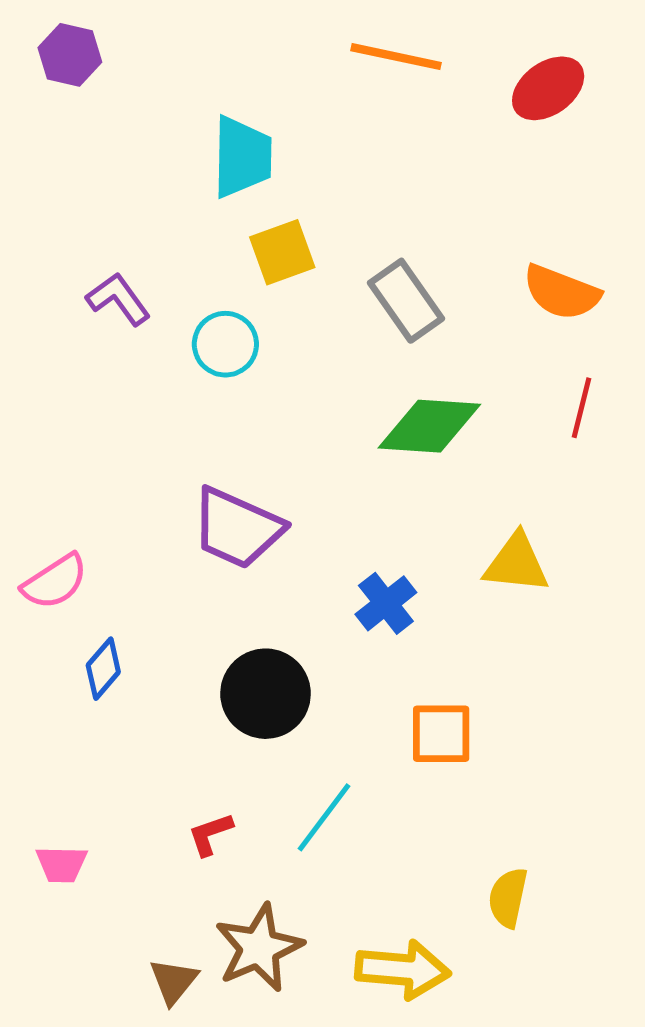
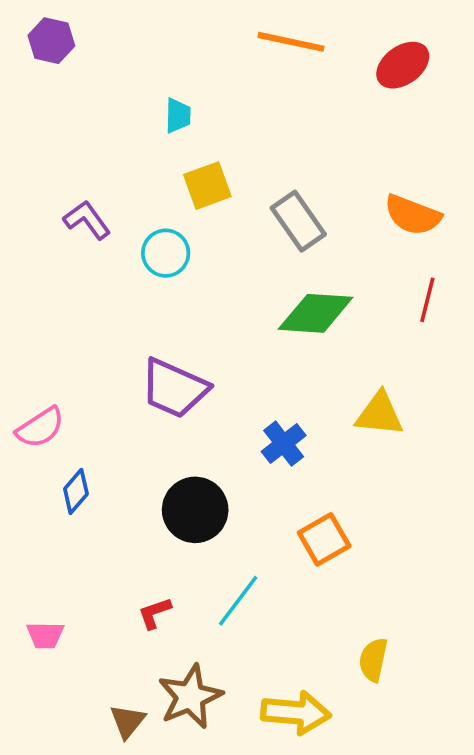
cyan trapezoid: (242, 157) -> (178, 115), size x0.6
orange square: (441, 734) -> (324, 539), turned -30

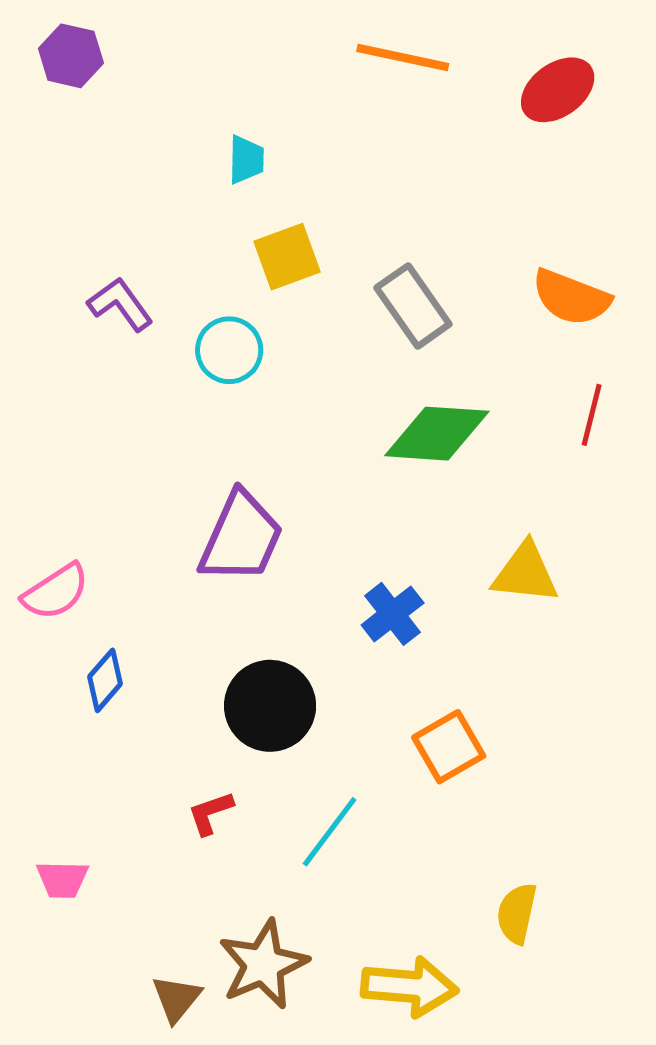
purple trapezoid: (174, 388) -> (241, 537), turned -90
red L-shape: (155, 613) -> (210, 813), moved

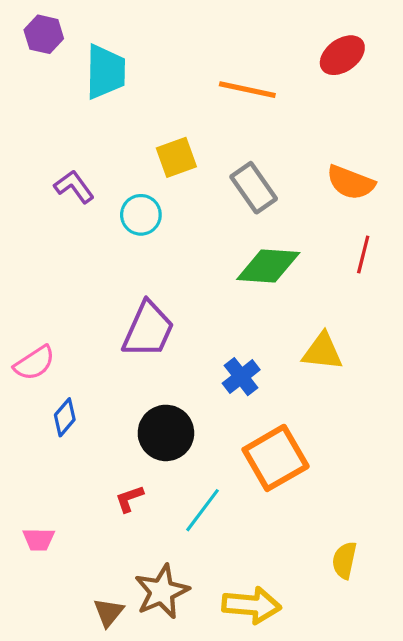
orange line: (403, 58) -> (247, 90), moved
cyan trapezoid: (246, 160) -> (105, 72), moved, size x1.8
orange square: (449, 747) -> (276, 458), size x1.5
yellow semicircle: (517, 913) -> (344, 560), moved

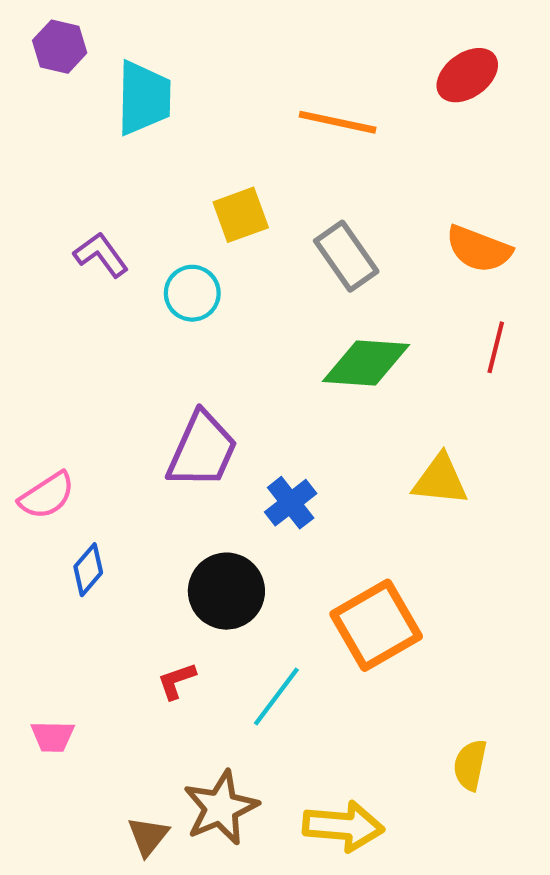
blue cross: (241, 377) -> (291, 503), moved

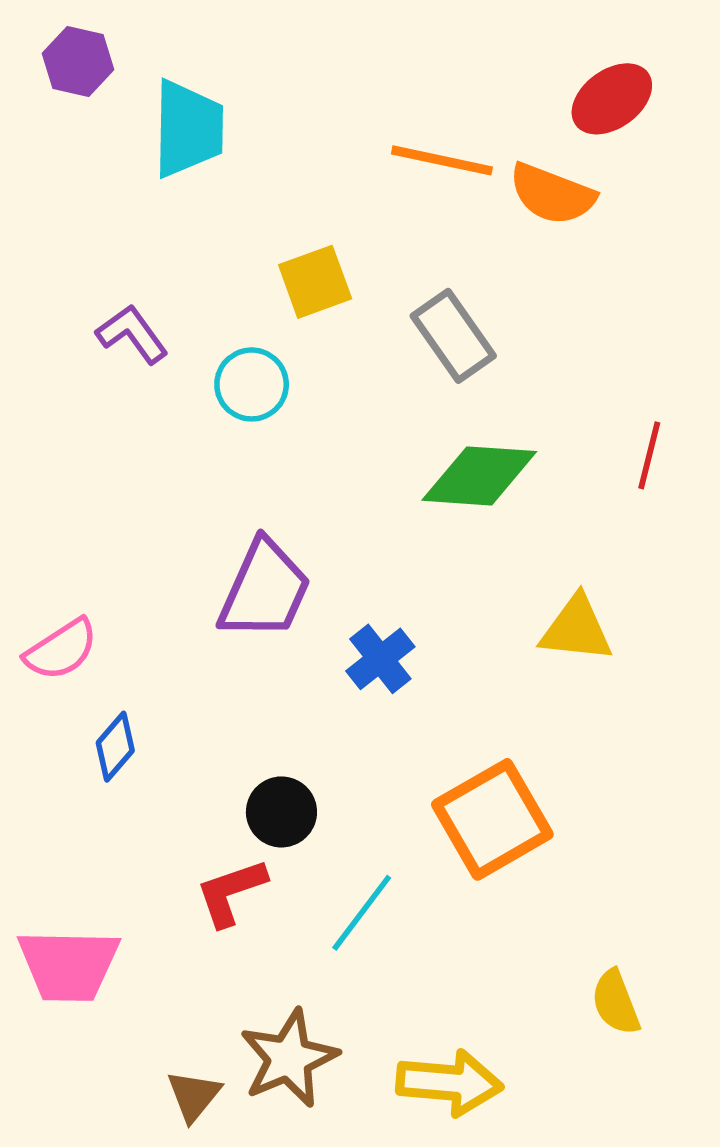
orange semicircle: (479, 249) -> (552, 194), moved
black circle: (226, 591) -> (281, 812), moved, size x0.7
red L-shape: (177, 681) -> (231, 892), size x1.4
pink trapezoid: (53, 736) -> (69, 965), size x1.8
yellow semicircle: (470, 765) -> (616, 1002), turned -33

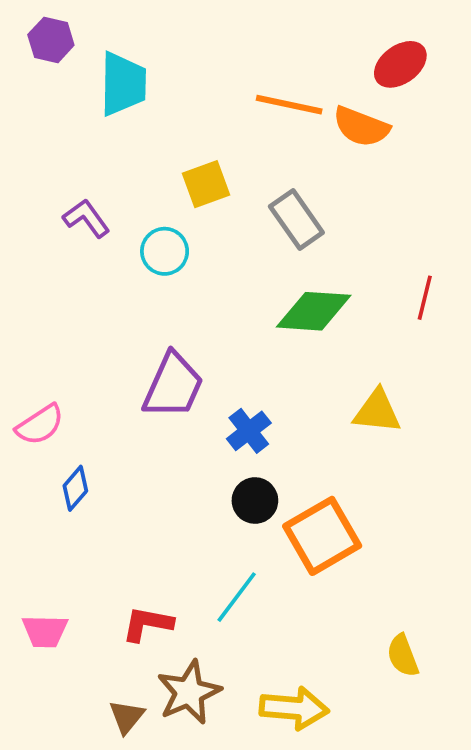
black circle: (281, 812) -> (255, 501), moved
red L-shape: (231, 892) -> (147, 624), moved, turned 30
pink trapezoid: (69, 965) -> (45, 631), size x0.7

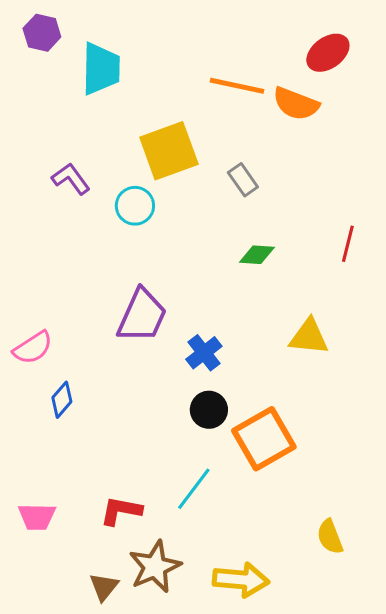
yellow square: (206, 184) -> (169, 151), size x1.5
gray rectangle: (296, 220) -> (243, 180), size x0.7
green diamond: (314, 311) -> (257, 255), size x0.6

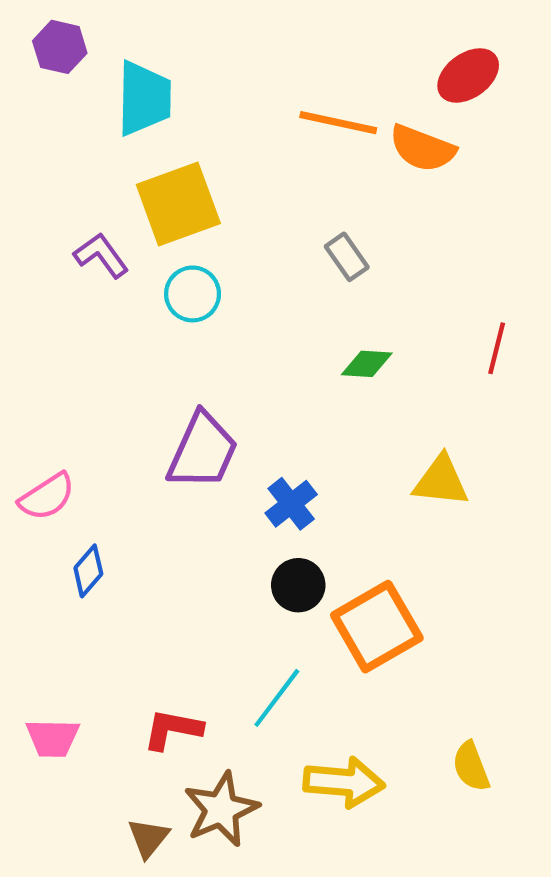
yellow square: (169, 151) -> (178, 204), moved
yellow arrow: (241, 580) -> (344, 782), moved

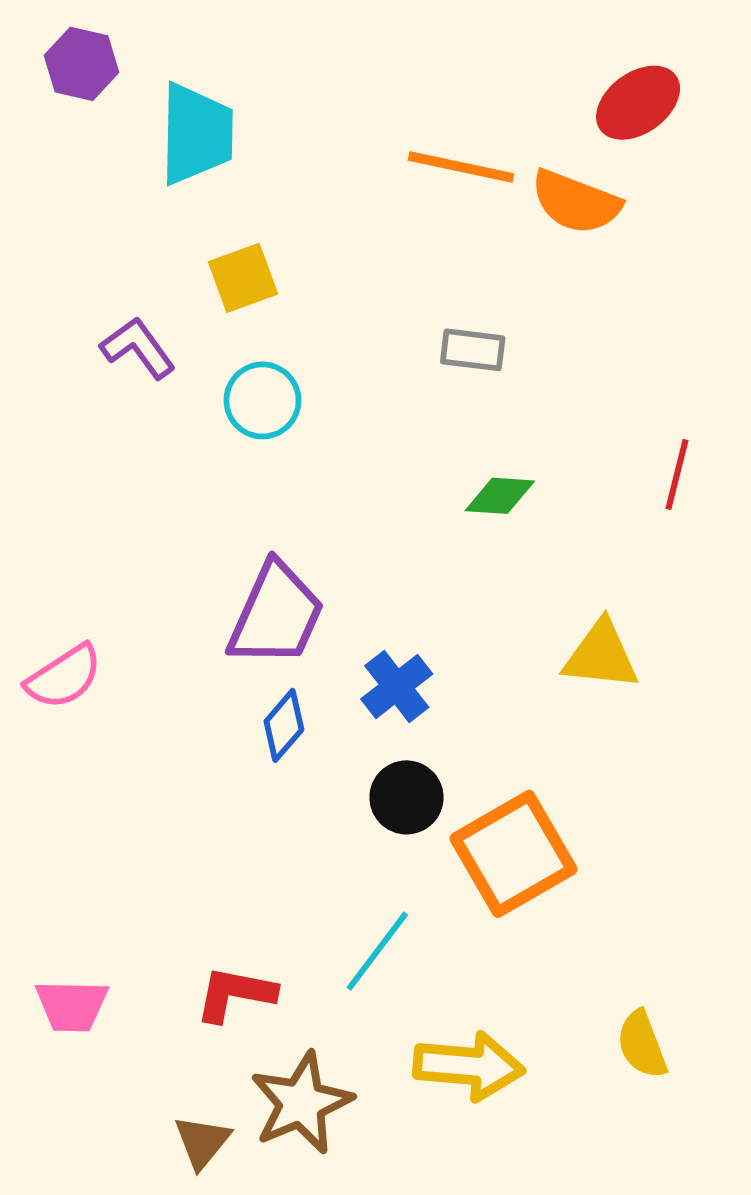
yellow square: (178, 204) -> (243, 278), size x0.6
gray rectangle: (347, 257) -> (473, 350), turned -48
blue diamond: (88, 571) -> (284, 725), moved

